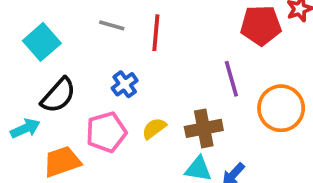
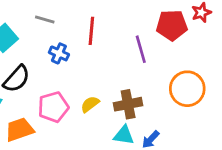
gray line: (112, 25) -> (45, 20), moved
purple line: (231, 79) -> (141, 49), moved
blue cross: (125, 84) -> (59, 53), moved, turned -30

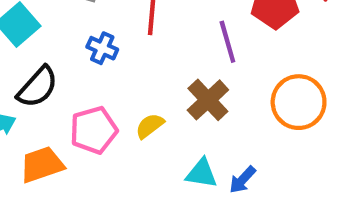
brown cross: (128, 104) -> (208, 100), moved, turned -32

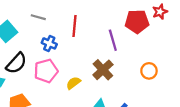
orange circle: (299, 102) -> (149, 71), size x0.6
pink pentagon: (94, 130) -> (46, 71), moved

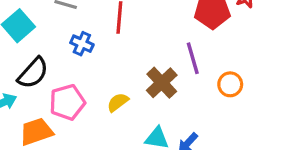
purple line: (113, 40) -> (193, 58), moved
pink pentagon: (46, 71) -> (67, 102), moved

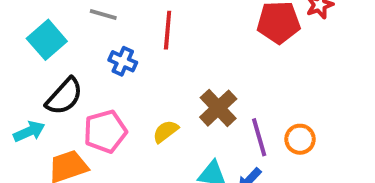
purple line: (193, 58) -> (259, 137), moved
orange circle: (230, 84) -> (300, 139), moved

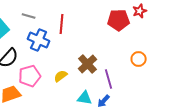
blue cross: (123, 61) -> (39, 40), size x1.5
orange circle: (300, 139) -> (139, 59), moved

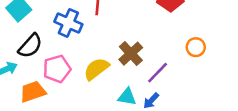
yellow semicircle: (61, 76) -> (96, 69), size x1.5
purple line: (109, 79) -> (158, 73), turned 60

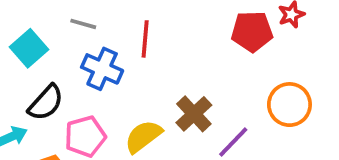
orange circle: (196, 47) -> (289, 105), size x1.5

